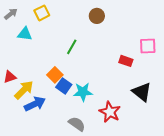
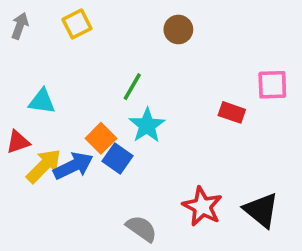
gray arrow: (11, 14) -> (20, 26), turned -32
cyan triangle: (25, 34) -> (42, 101), moved
cyan star: (83, 92) -> (147, 125), moved, turned -30
black triangle: (142, 92) -> (261, 210), moved
blue arrow: (35, 104) -> (73, 166), moved

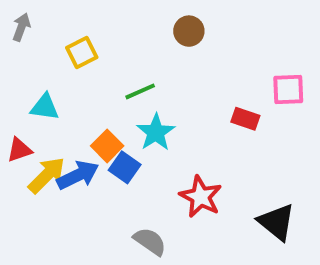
yellow square: (77, 24) -> (82, 52), moved
green line: (132, 87) -> (140, 91), turned 36
red star: (202, 206) -> (201, 197), moved

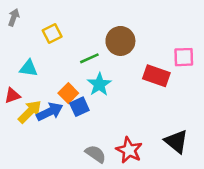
brown circle: (189, 31) -> (120, 41), moved, size x1.5
red rectangle: (245, 119) -> (156, 76), size x1.5
blue square: (125, 167) -> (79, 107), turned 30
red star: (201, 197) -> (129, 150), moved

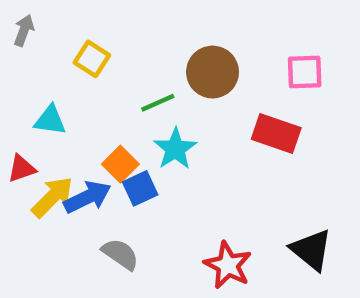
yellow square: (52, 34) -> (92, 59), turned -30
pink square: (184, 57) -> (305, 72), moved
gray semicircle: (96, 154) -> (120, 254), moved

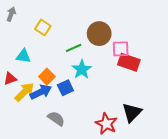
pink square: (305, 72) -> (121, 49), moved
orange square: (120, 164) -> (47, 77), moved
black triangle: (311, 250) -> (132, 112), moved, turned 35

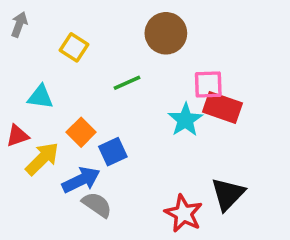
brown circle: (99, 34) -> (166, 33), moved
cyan star: (82, 69) -> (185, 120), moved
blue arrow: (41, 92) -> (81, 180), moved

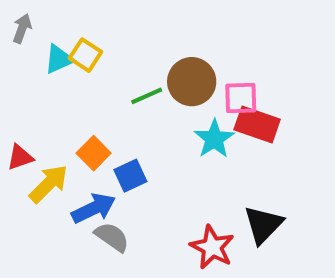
brown circle: (166, 33) -> (192, 82), moved
cyan triangle: (40, 97) -> (59, 59), moved, turned -32

